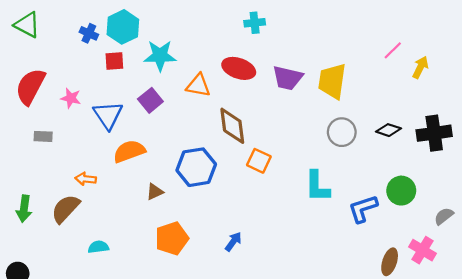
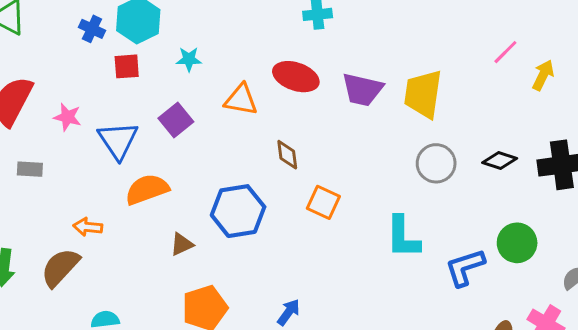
cyan star: (160, 56) -> (189, 59), size x0.6
brown diamond: (232, 126) -> (287, 155), size x0.6

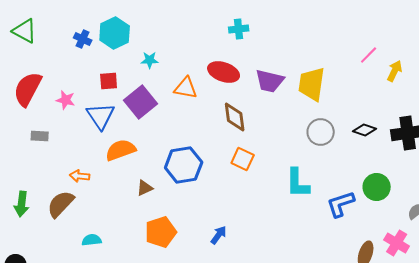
red square: (127, 66) -> (109, 81), moved
purple square: (176, 120) -> (141, 102), size x1.4
brown diamond: (287, 155) -> (235, 117), moved, size x1.4

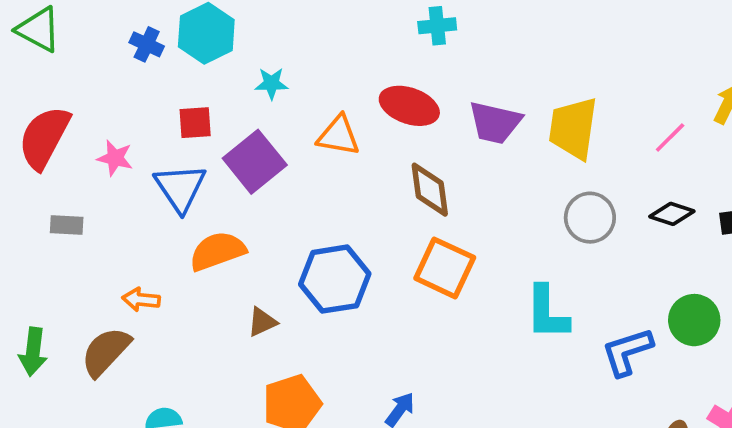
pink line: (369, 55) -> (670, 138), moved
orange square: (243, 159) -> (445, 268), size x1.4

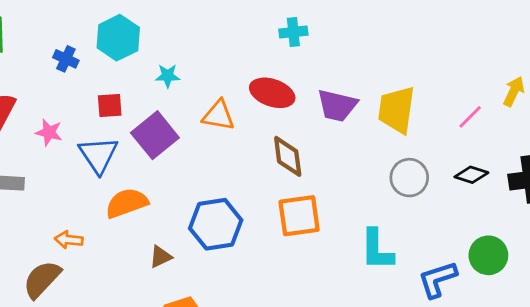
blue cross: (147, 44) -> (66, 59), moved
orange square: (445, 268) -> (299, 216), turned -33

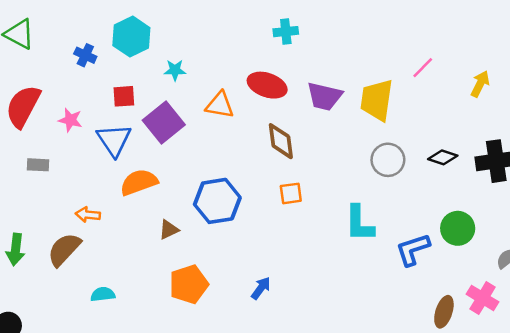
pink line: (470, 117) -> (423, 68), moved
orange square: (299, 216) -> (291, 193), size x0.6

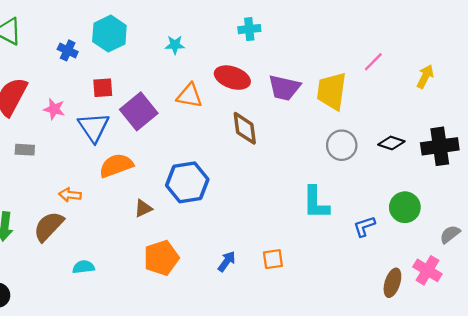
cyan star: (175, 70) -> (175, 45), moved
orange square: (291, 193) -> (273, 259), moved
blue L-shape: (413, 249) -> (364, 226), size x0.7

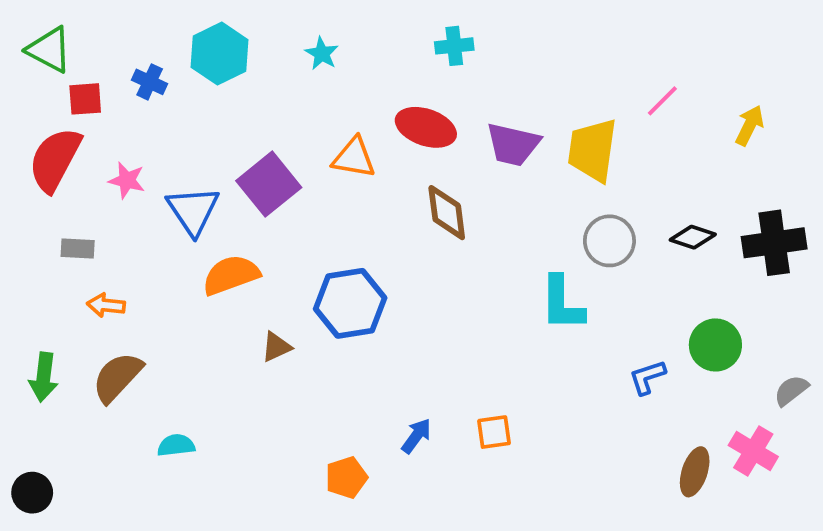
cyan star: (175, 45) -> (322, 54), moved, turned 30
red square: (103, 88) -> (85, 99), moved
orange arrow: (70, 195) -> (106, 305), moved
cyan L-shape: (316, 203) -> (562, 303), moved
orange pentagon: (161, 258) -> (346, 477), moved, size x0.7

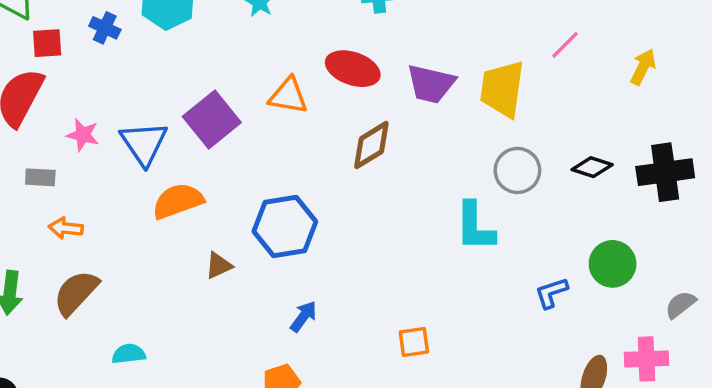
pink star: (127, 180) -> (83, 135), moved
brown diamond: (447, 213) -> (371, 145), turned 66
blue arrow: (416, 436) -> (303, 317), moved
pink cross: (753, 451) -> (646, 359), turned -33

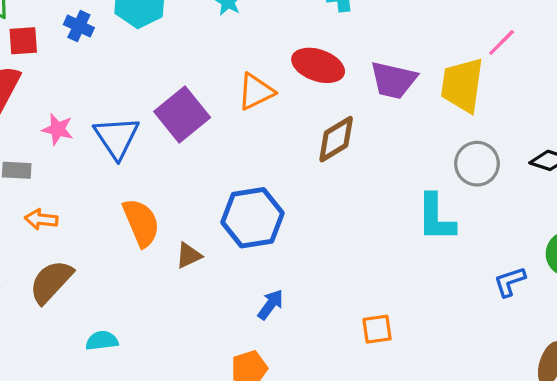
pink line: (565, 45) -> (502, 42), moved
orange triangle: (288, 96) -> (256, 92), turned -36
orange semicircle: (178, 201) -> (141, 223), moved, turned 87

